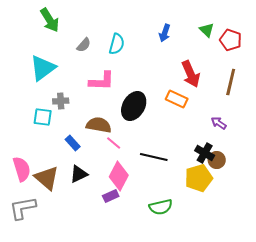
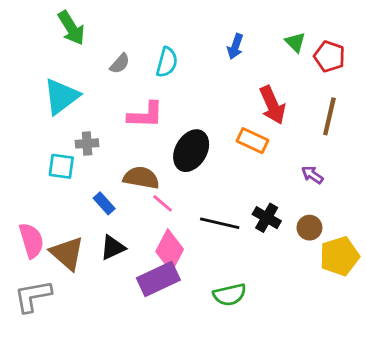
black cross: (205, 153) -> (267, 218), moved
yellow pentagon: (199, 178) -> (339, 256), moved
purple rectangle: (111, 196) -> (158, 279), size x1.8

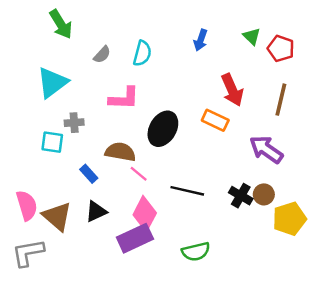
purple arrow: (312, 175) -> (266, 149), size x1.8
black cross: (267, 218) -> (241, 196), moved

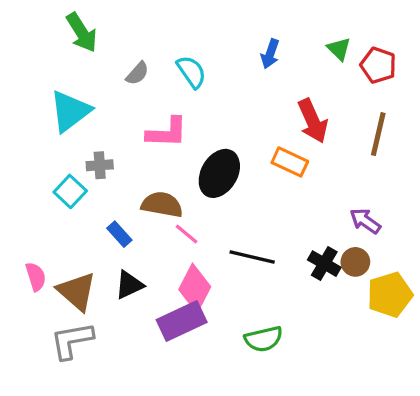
cyan semicircle: (142, 53) -> (191, 72), turned -50
cyan square: (52, 142) -> (70, 191), turned 35
purple arrow: (266, 149) -> (365, 221), moved, size x0.7
pink semicircle: (27, 205) -> (36, 277), size x0.7
gray L-shape: (28, 253) -> (72, 341), moved

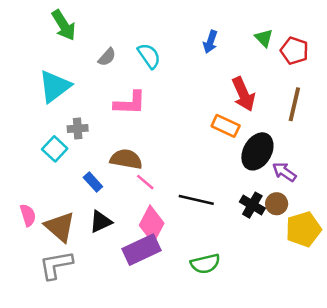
black ellipse: (219, 173) -> (257, 151), moved

